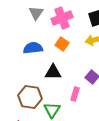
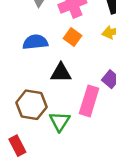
pink rectangle: (75, 94) -> (89, 101), size x1.6

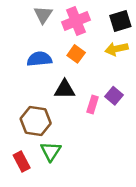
pink rectangle: (89, 101) -> (93, 105), moved, size x0.6
green triangle: (60, 121) -> (51, 151), moved

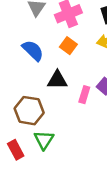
blue semicircle: (39, 59) -> (33, 51), turned 50

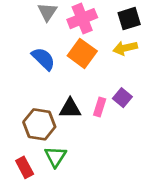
orange square: (68, 46) -> (82, 53), size x1.5
black triangle: (57, 80) -> (70, 108), moved

